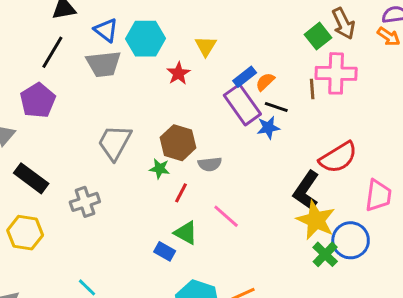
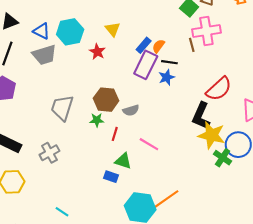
purple rectangle: (242, 105) -> (146, 65), turned 72

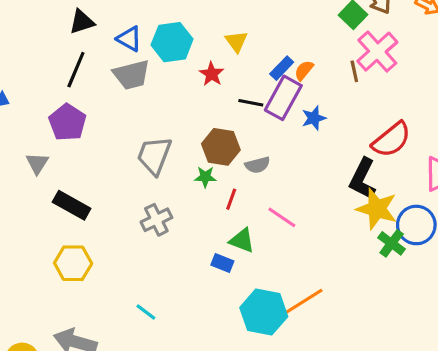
pink cross: (206, 31) -> (377, 52), turned -36
black line: (169, 62) -> (251, 103), moved
gray cross: (49, 153) -> (156, 220), moved

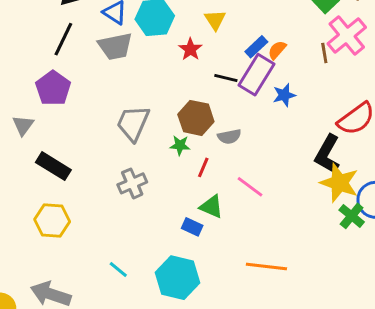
orange line: (303, 301) -> (266, 267), turned 36
cyan hexagon: (264, 312) -> (177, 278), moved

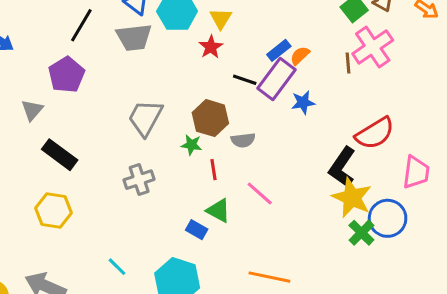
yellow triangle: (215, 20) -> (221, 19), moved
red line: (203, 167) -> (213, 170), turned -36

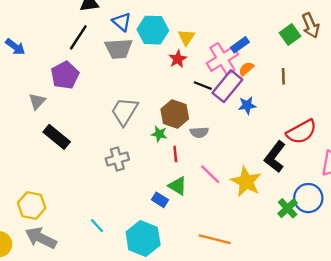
pink cross: (373, 47) -> (222, 59), moved
blue rectangle: (279, 50) -> (240, 45), moved
yellow star: (352, 198) -> (246, 182), moved
yellow hexagon: (54, 210) -> (32, 205), moved

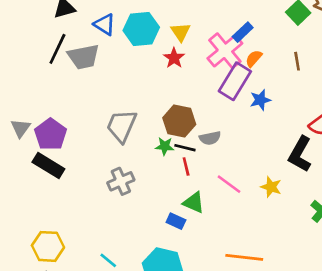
gray trapezoid: (119, 49) -> (84, 57), moved
purple pentagon: (65, 75) -> (51, 134), moved
black line: (203, 86) -> (185, 148), moved
yellow star: (246, 182) -> (271, 187), size x0.6
yellow hexagon: (32, 205) -> (48, 246), moved

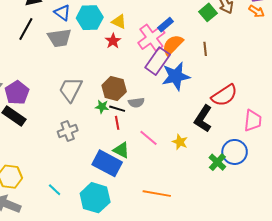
yellow triangle: (181, 32) -> (119, 22), turned -35
gray trapezoid: (84, 57) -> (59, 38), moved
orange semicircle: (254, 58) -> (173, 45), size x1.6
blue star: (260, 100) -> (176, 76), size x1.8
blue rectangle: (176, 221) -> (107, 163), size x2.0

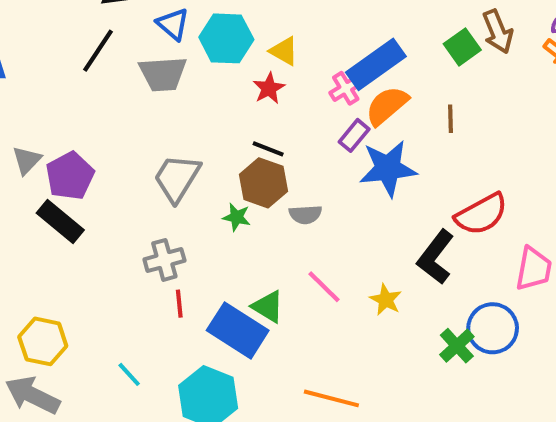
blue rectangle: (166, 25) -> (376, 64), size x1.8
pink cross: (151, 38) -> (346, 88), size x0.6
purple rectangle: (158, 61) -> (354, 135), size x0.6
black line: (117, 109) -> (268, 149), moved
red line: (117, 123) -> (179, 304), moved

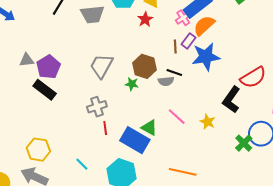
brown line: (450, 119) -> (175, 46), moved
black line: (268, 149) -> (174, 72), moved
gray triangle: (27, 160) -> (27, 60), turned 42

